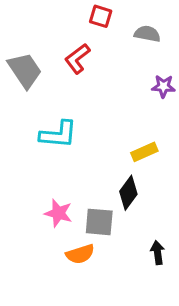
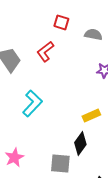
cyan L-shape: (58, 134) -> (32, 103), turned -52
pink star: (58, 213) -> (14, 157), moved, turned 30

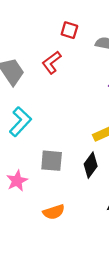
cyan L-shape: (32, 103) -> (20, 122), moved
gray square: (60, 163) -> (52, 161), moved

